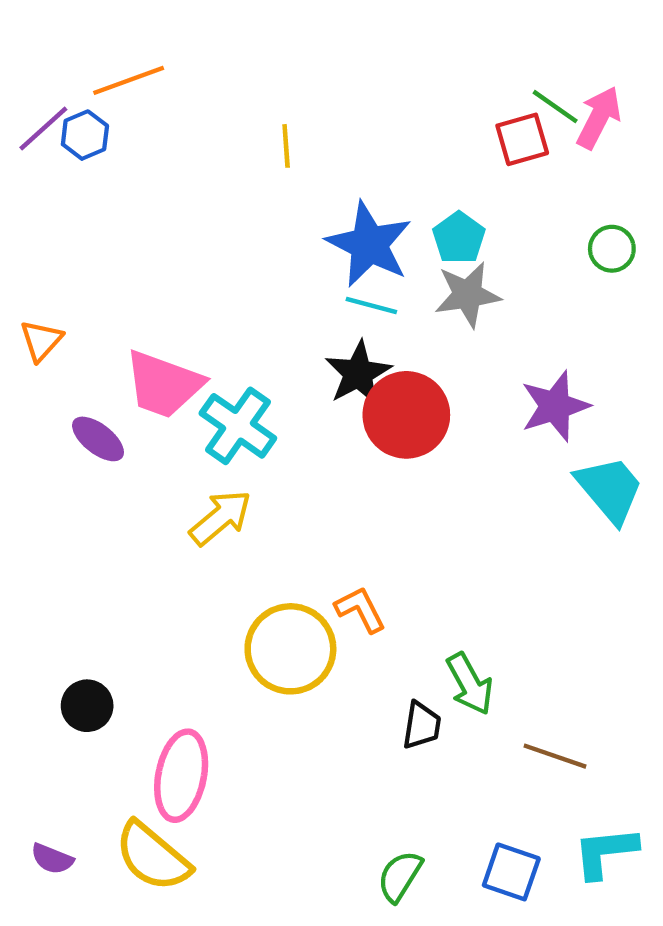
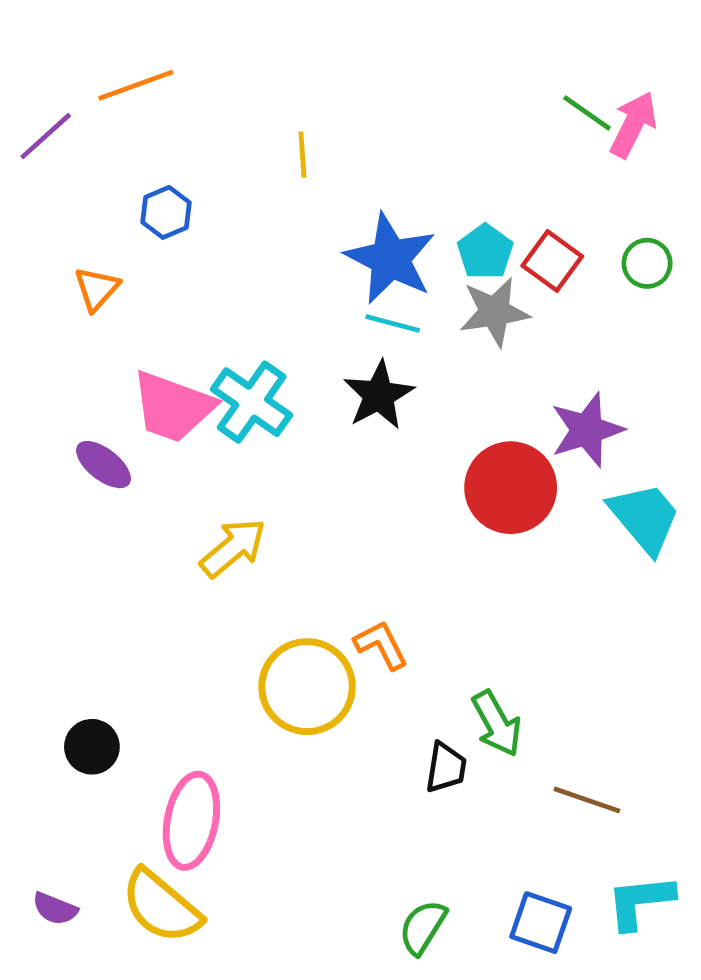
blue hexagon: (85, 135) -> (166, 212), moved
red square: (522, 139) -> (552, 261), moved, turned -38
orange triangle: (41, 341) -> (97, 289), moved
red circle: (406, 415) -> (511, 488), moved
cyan cross: (238, 426) -> (252, 402), moved

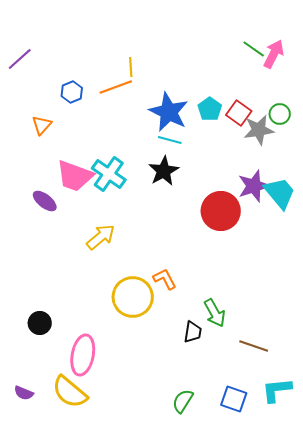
orange line: (136, 85) -> (116, 87), moved
gray star: (494, 312) -> (259, 130), moved
cyan trapezoid: (645, 518) -> (280, 193), moved

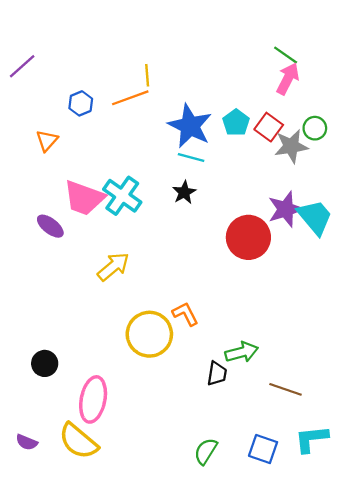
pink arrow: (274, 54) -> (288, 79), moved
black star: (164, 171) -> (184, 192), size x0.7
green arrow: (215, 313) -> (242, 352), turned -76

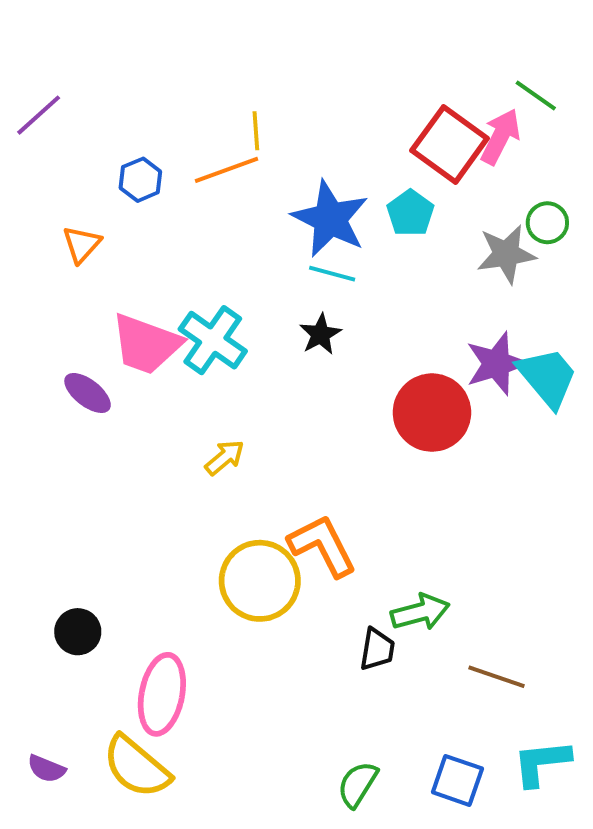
green line: (286, 55) -> (536, 96), moved
red square: (269, 127) -> (450, 144), moved, size x1.5
yellow arrow: (113, 267) -> (225, 458), moved, size x0.7
orange L-shape: (185, 314) -> (322, 546), size x1.5

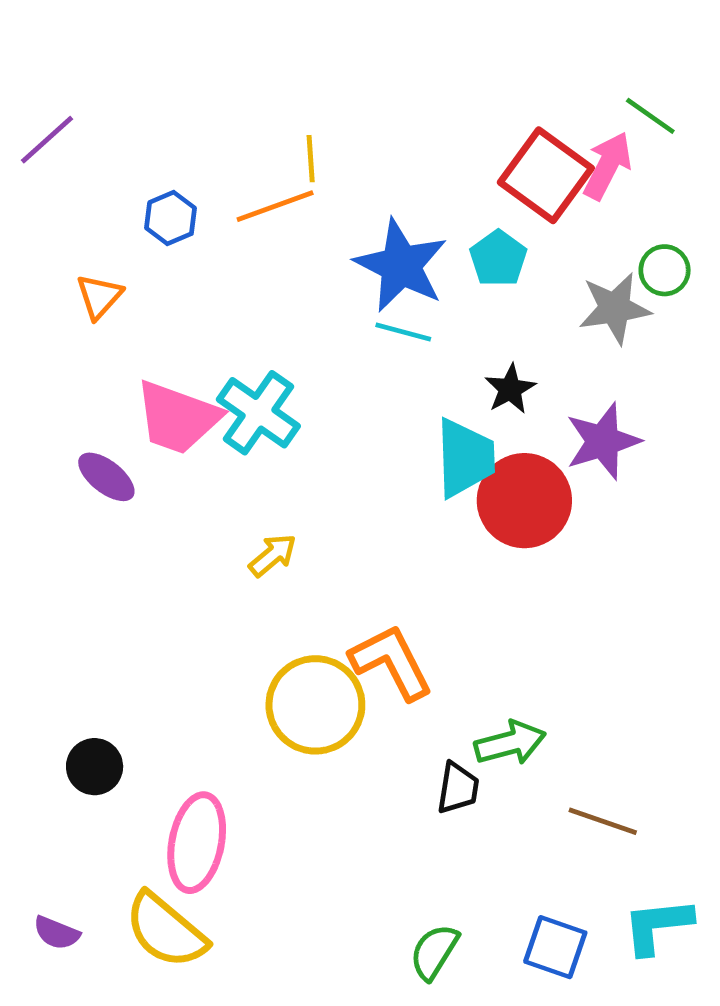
black star: (320, 334) -> (510, 389), moved
cyan trapezoid: (547, 377) -> (465, 458), moved, turned 38

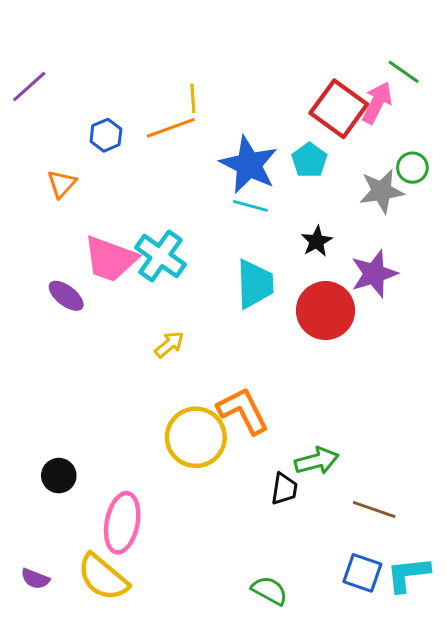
cyan trapezoid: (465, 458) -> (255, 284), moved
blue square: (555, 947) -> (362, 573), moved
green semicircle: (434, 952) -> (270, 591), turned 87

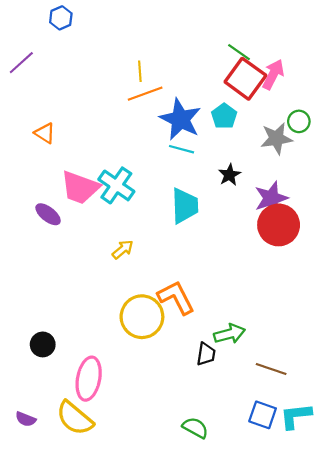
green line: (404, 72) -> (239, 52), moved
orange line: (171, 128) -> (145, 94), moved
blue hexagon: (106, 135) -> (61, 18), moved
orange triangle: (62, 184) -> (45, 133), turned -40
red circle: (326, 311) -> (279, 225), moved

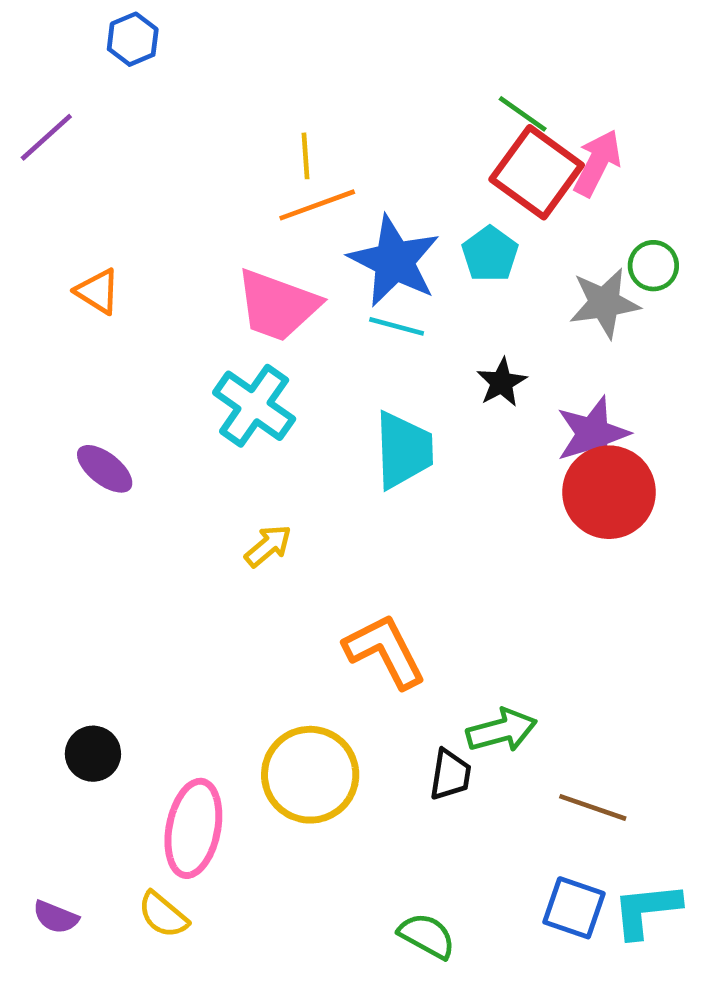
pink trapezoid: (80, 188) -> (277, 305), moved
yellow circle: (142, 317) -> (310, 775), moved
yellow semicircle: (75, 418) -> (163, 915), size x0.6

